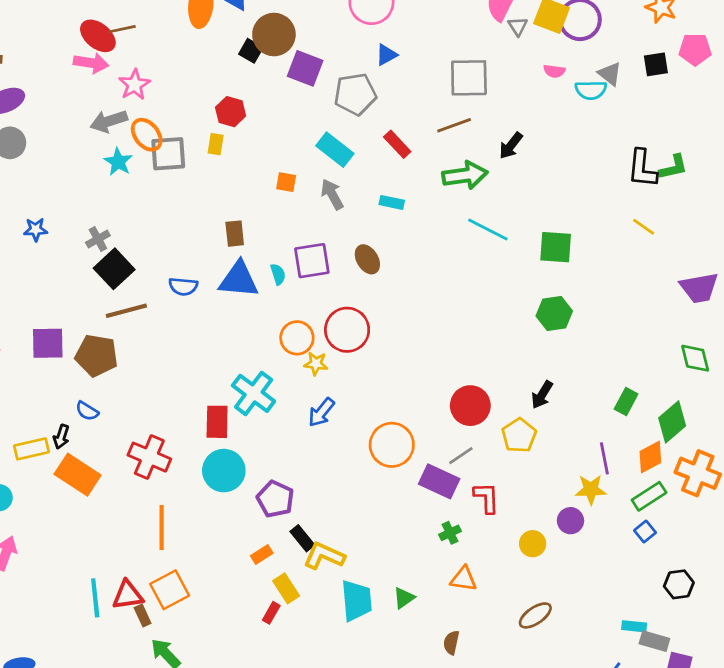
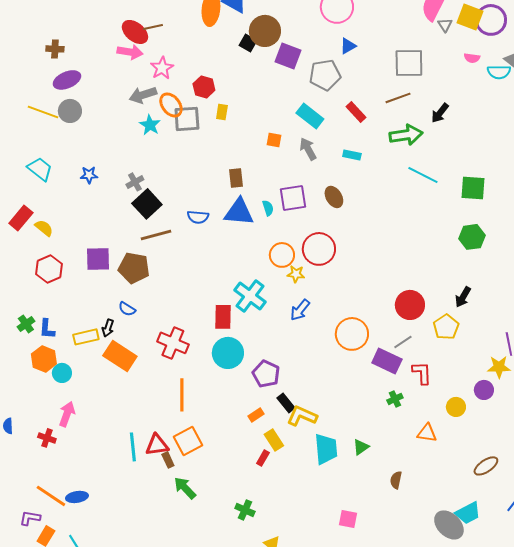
red hexagon: (231, 112) -> (204, 87), moved
orange triangle: (464, 579) -> (427, 433), moved
brown ellipse: (535, 615) -> (486, 466), moved

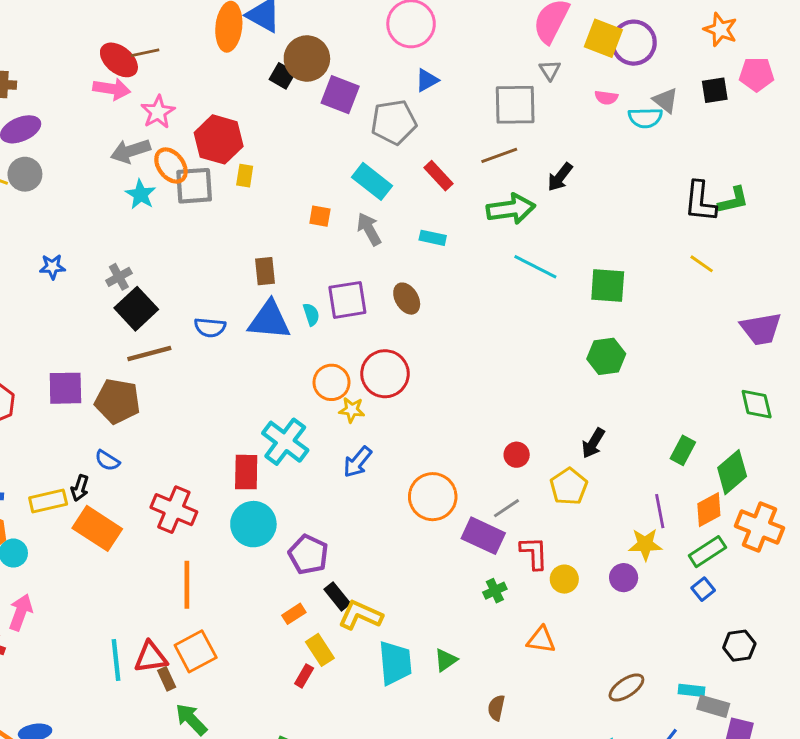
gray triangle: (445, 25) -> (550, 70), moved
red hexagon: (204, 87) -> (219, 139), size x1.5
red circle: (410, 305) -> (517, 455), size x0.6
yellow circle: (456, 407) -> (564, 579), moved

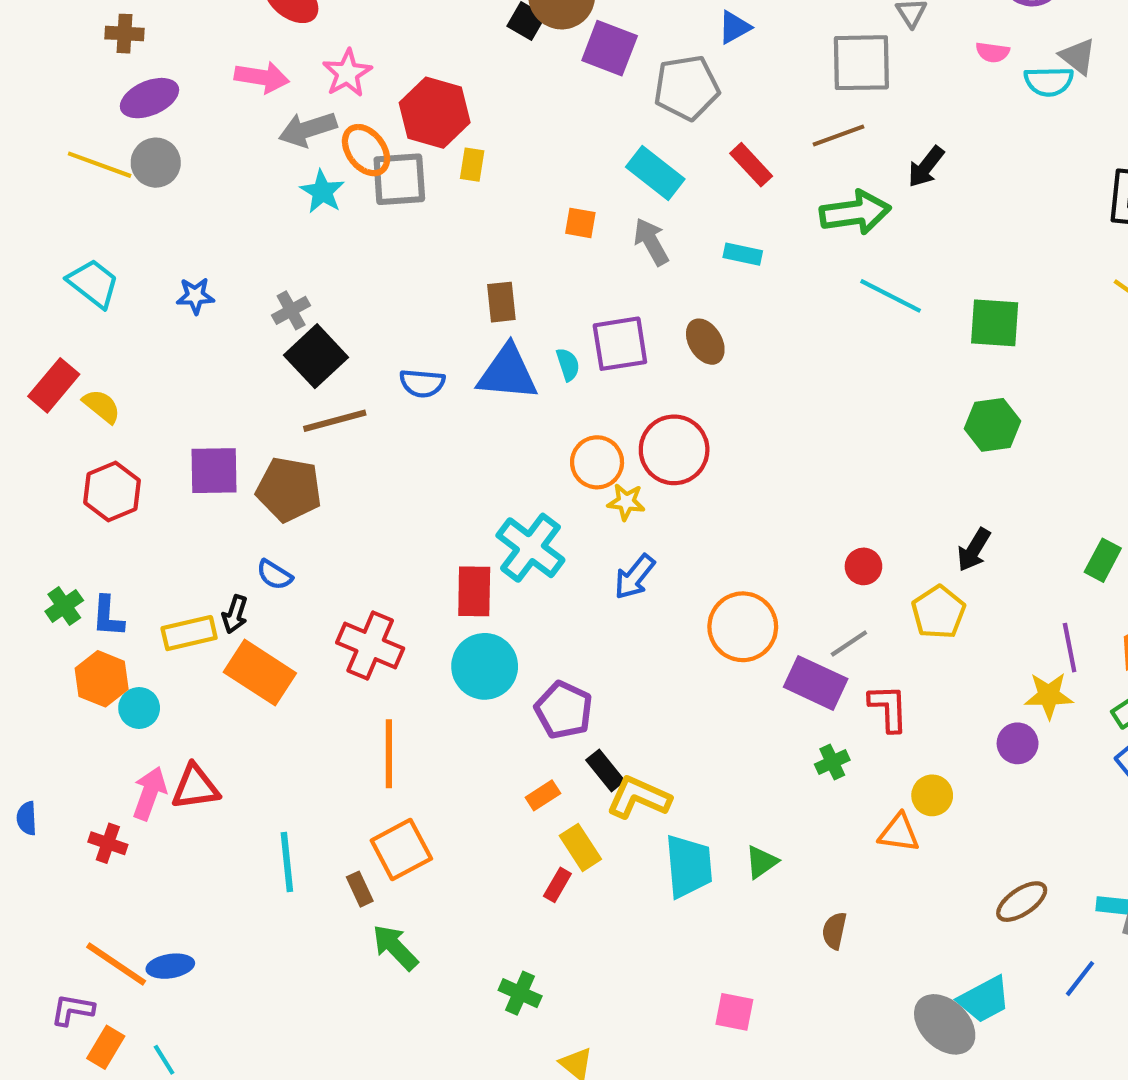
pink arrow: (112, 89) -> (262, 77), moved
yellow circle: (564, 579) -> (932, 795), moved
red triangle: (151, 657) -> (195, 787), moved

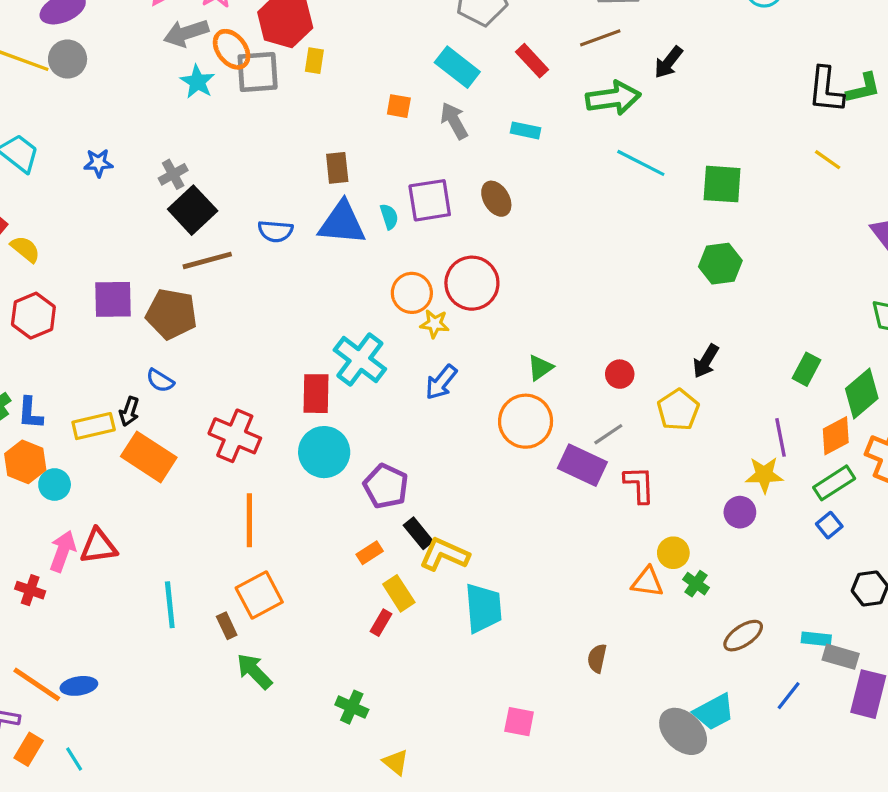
green cross: (832, 762) -> (696, 584), moved, turned -30
green triangle: (761, 862) -> (540, 368), moved

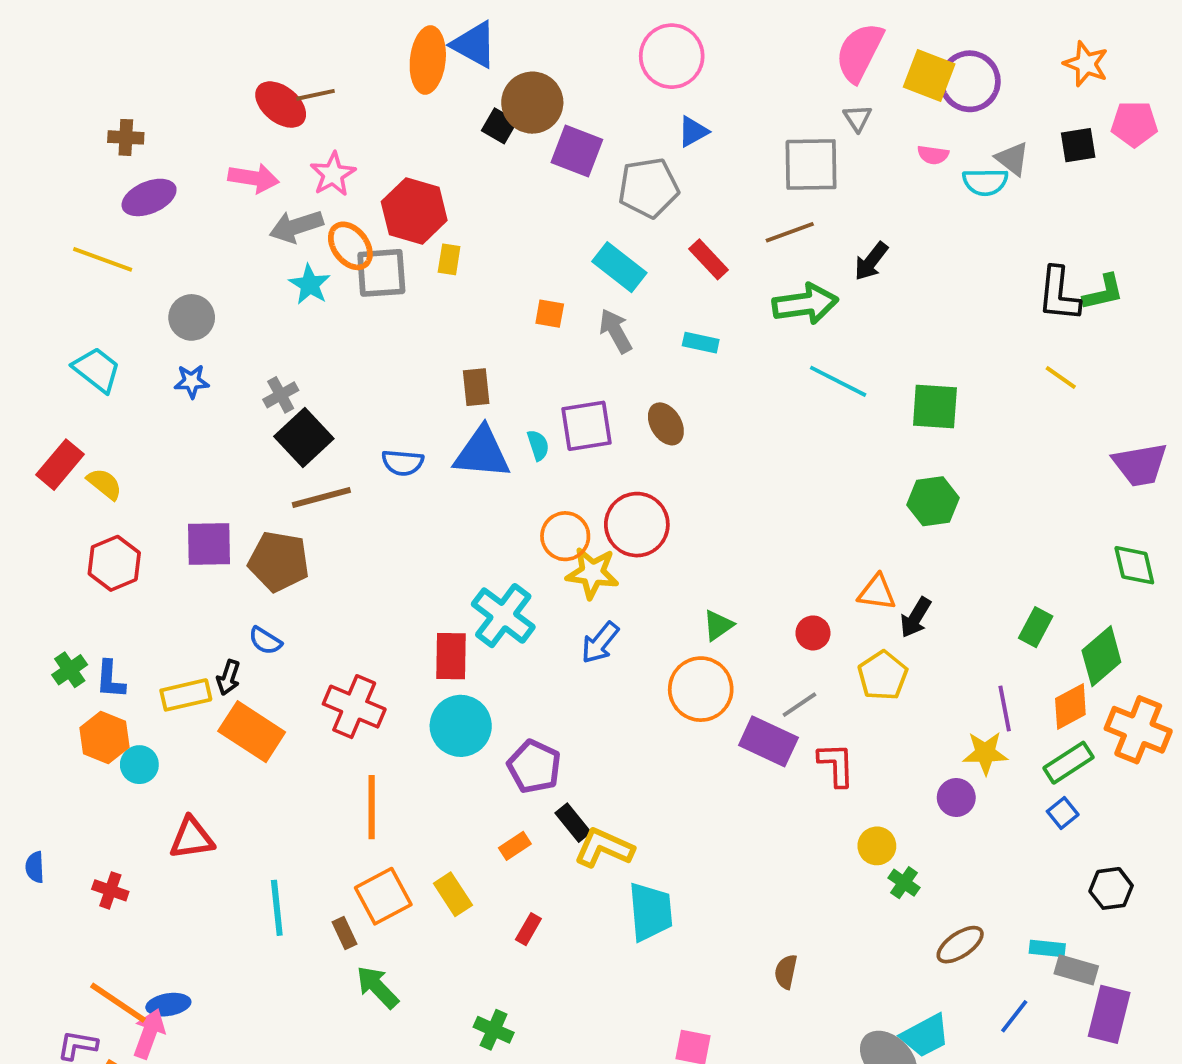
gray circle: (68, 59) -> (192, 317), moved
yellow star: (435, 324) -> (592, 573), size x1.5
pink arrow: (63, 551) -> (149, 1034), moved
orange triangle: (647, 582) -> (877, 592), moved
yellow rectangle: (399, 593) -> (453, 894), moved

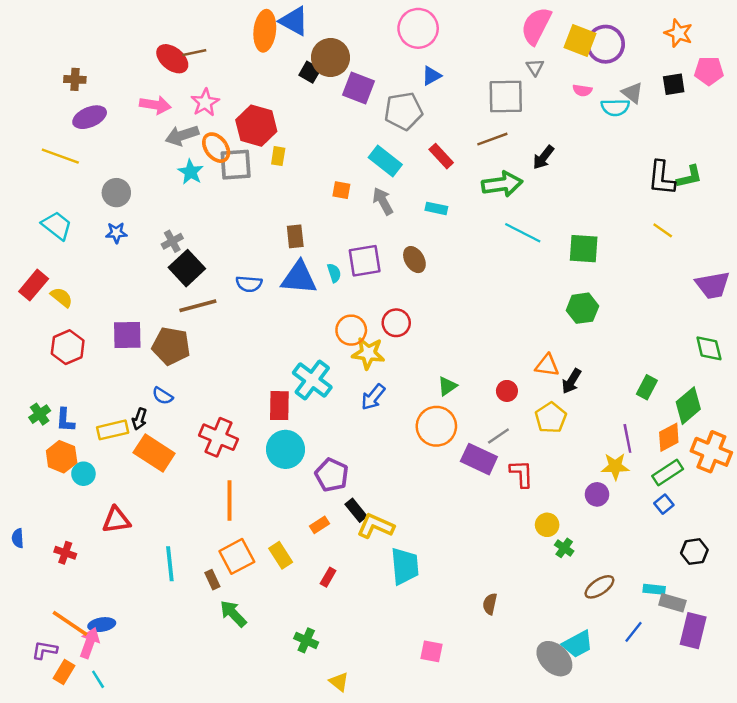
red circle: (637, 525) -> (396, 323), size x0.7

